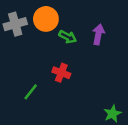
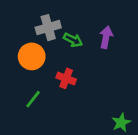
orange circle: (46, 19) -> (32, 56), moved
gray cross: (15, 24) -> (48, 28), moved

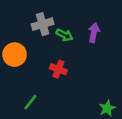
orange circle: (32, 56) -> (15, 55), moved
green line: (33, 99) -> (30, 102), moved

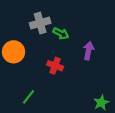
purple arrow: (94, 33) -> (89, 51), moved

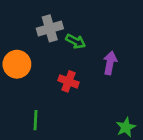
green line: (29, 97) -> (36, 120), turned -35

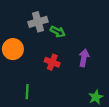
purple arrow: (110, 63) -> (84, 58), moved

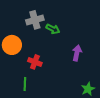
red cross: (52, 62) -> (35, 62), moved

